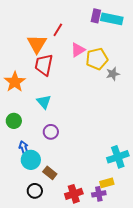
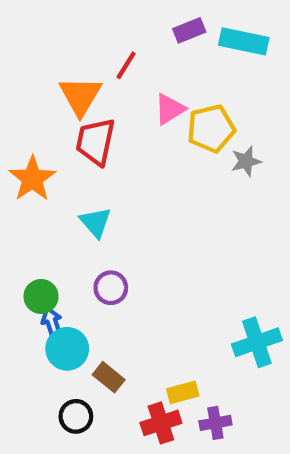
purple rectangle: (96, 16) -> (189, 30), moved, turned 56
green circle: (14, 121) -> (41, 296), moved
yellow rectangle: (107, 183) -> (183, 392), moved

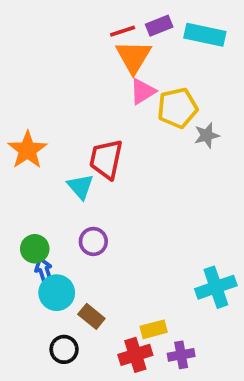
red line: (126, 65) -> (123, 31), moved, turned 40
orange triangle: (80, 96) -> (134, 57), moved
red trapezoid: (96, 142) -> (106, 159), moved

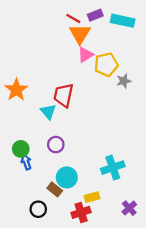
red line: (123, 31) -> (73, 18), turned 48
cyan cross: (216, 287) -> (113, 168), moved
cyan circle: (57, 293) -> (67, 177), moved
purple cross: (181, 355) -> (129, 208), moved, turned -32

